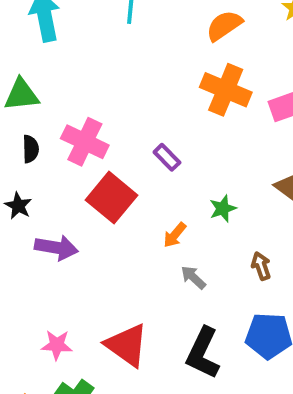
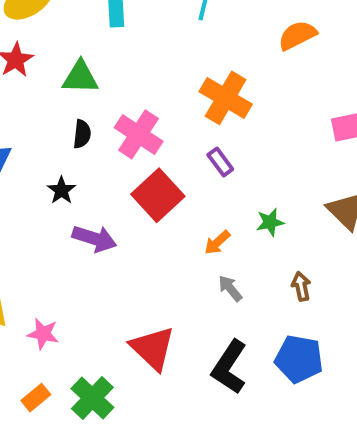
orange cross: (226, 90) -> (226, 98), moved
pink star: (57, 345) -> (43, 334), moved

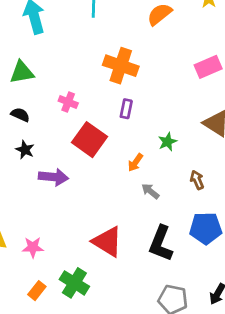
black semicircle: (82, 134) -> (20, 115), moved, turned -60
pink cross: (139, 134) -> (68, 102), size x0.6
purple rectangle: (220, 162) -> (126, 109), turned 60

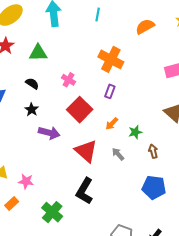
green star: (168, 142) -> (135, 132), moved
orange arrow: (135, 163) -> (112, 124), moved
red triangle: (107, 242) -> (86, 151), moved
black L-shape: (161, 243) -> (85, 191), moved
orange rectangle: (37, 291) -> (12, 203), moved

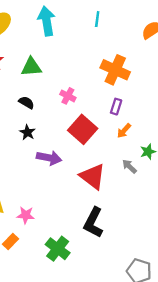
orange arrow: (112, 124) -> (124, 131), moved
gray arrow: (118, 154) -> (129, 166), moved

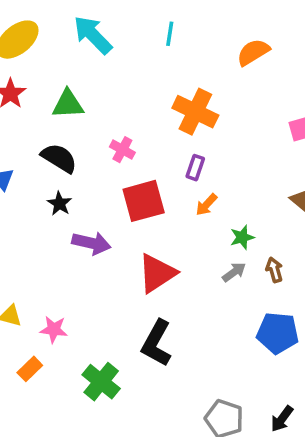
cyan arrow: (47, 21) -> (93, 35), turned -36
black semicircle: (26, 102) -> (59, 158), size x1.5
red square: (83, 129) -> (144, 201), turned 32
gray arrow: (129, 166) -> (234, 272), moved, turned 98
red triangle: (93, 177) -> (157, 273), turned 48

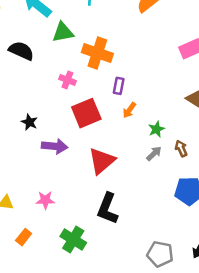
green triangle: (68, 104) -> (63, 32), moved
orange cross: (195, 112) -> (97, 53), moved
black semicircle: (59, 158) -> (21, 51), moved
pink star: (54, 329) -> (45, 200), moved

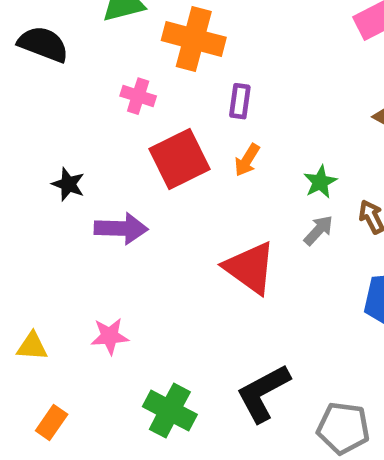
orange arrow: (129, 110) -> (247, 160), moved
red triangle: (102, 161) -> (250, 268), moved, turned -40
black L-shape: (108, 209) -> (263, 393), moved, turned 44
orange rectangle: (24, 237) -> (52, 422), moved

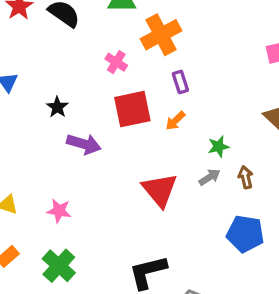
orange cross: (194, 39) -> (161, 35), turned 33
purple rectangle: (240, 101) -> (180, 82), turned -40
green cross: (170, 411) -> (59, 266), moved

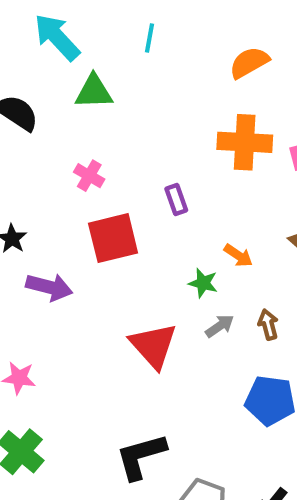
orange cross: (161, 35) -> (245, 142), moved, turned 33
orange arrow: (175, 121) -> (238, 256), moved, turned -100
green star: (219, 147) -> (203, 283), moved, turned 30

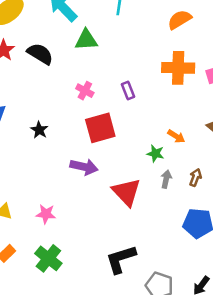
purple rectangle: (176, 199) -> (128, 91), moved
purple arrow: (49, 287) -> (84, 167), moved
brown arrow: (268, 325) -> (195, 177), turned 36
gray arrow: (220, 326) -> (166, 179), turned -42

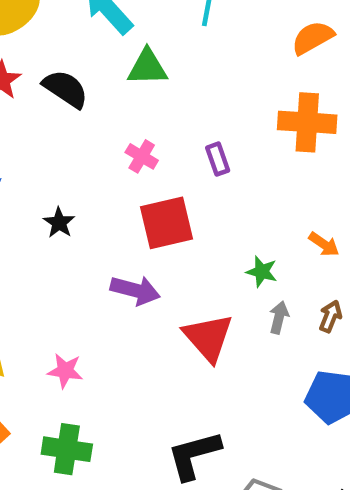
orange arrow: (176, 136) -> (324, 244), moved
green cross: (48, 258) -> (67, 449), turned -32

